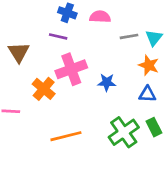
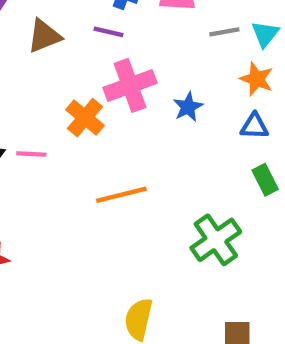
brown triangle: (19, 52) -> (44, 36), moved, turned 40
blue star: (107, 82) -> (188, 107), turned -30
green cross: (124, 132) -> (216, 240), moved

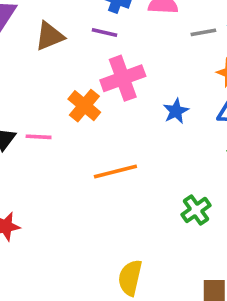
blue star: (188, 107) -> (176, 111), moved
green cross: (216, 240) -> (196, 210), size x0.7

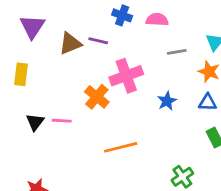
purple line: (104, 32) -> (98, 41), moved
gray line: (203, 32) -> (177, 52), moved

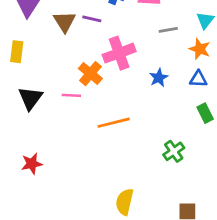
brown triangle: (70, 43) -> (65, 22), turned -40
pink line: (62, 121) -> (71, 95), moved
black triangle: (35, 122) -> (30, 98), size x1.4

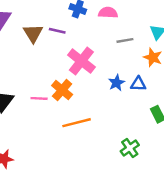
pink cross: (119, 53) -> (81, 61), turned -32
orange cross: (90, 74) -> (62, 90), moved
blue triangle: (198, 79) -> (138, 84), moved

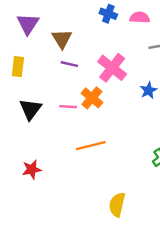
purple line: (57, 31) -> (69, 64), moved
orange line: (77, 123) -> (91, 146), moved

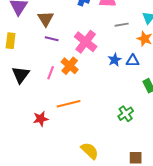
pink line: (68, 107) -> (51, 73), turned -72
red star: (32, 169) -> (41, 119), moved
yellow semicircle: (117, 205) -> (90, 151), turned 120

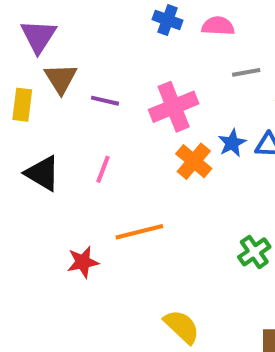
brown triangle: (46, 19) -> (61, 78), moved
pink cross: (86, 42) -> (174, 107), turned 30
orange cross: (70, 66) -> (194, 161), moved
black triangle: (21, 75) -> (42, 173), turned -36

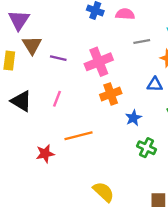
blue star: (232, 143) -> (133, 118), moved
orange cross: (194, 161) -> (111, 94), turned 30
green cross: (254, 252) -> (147, 148), turned -30

